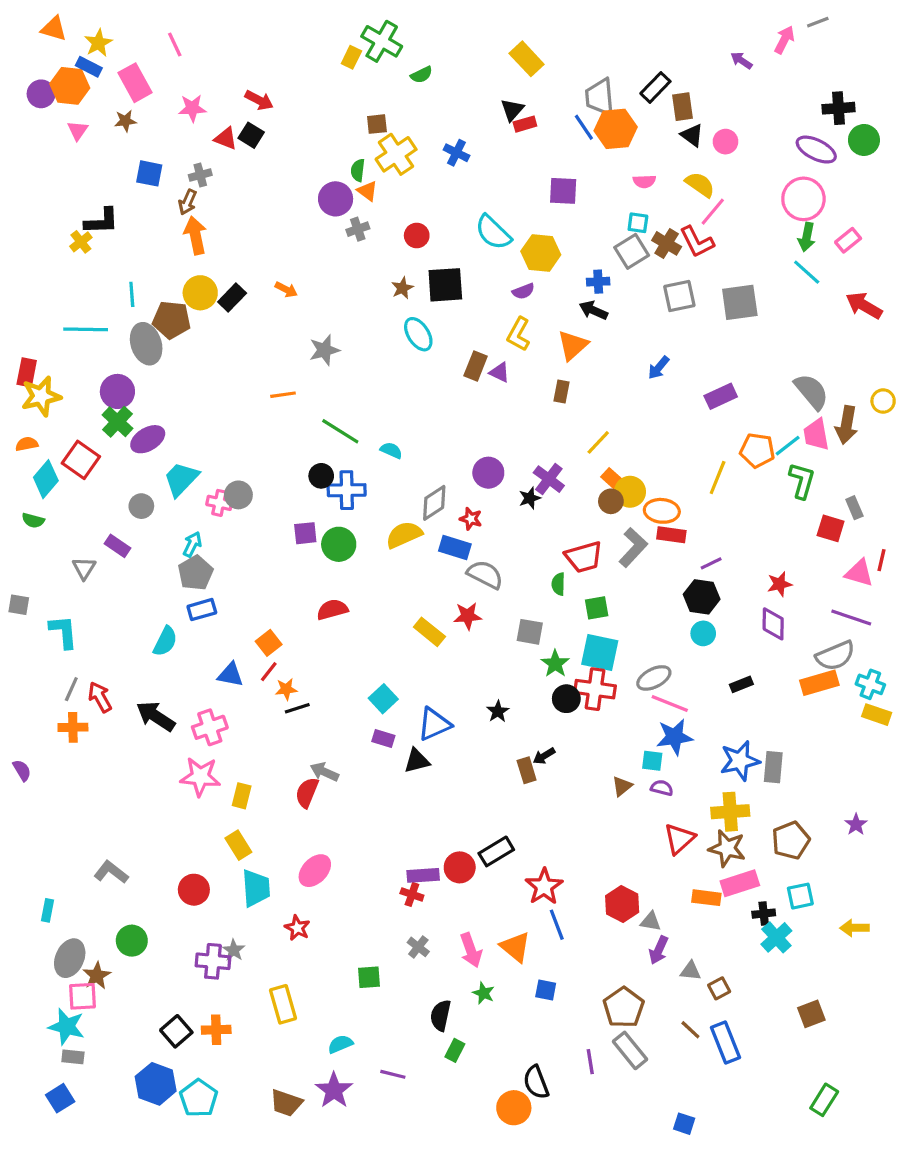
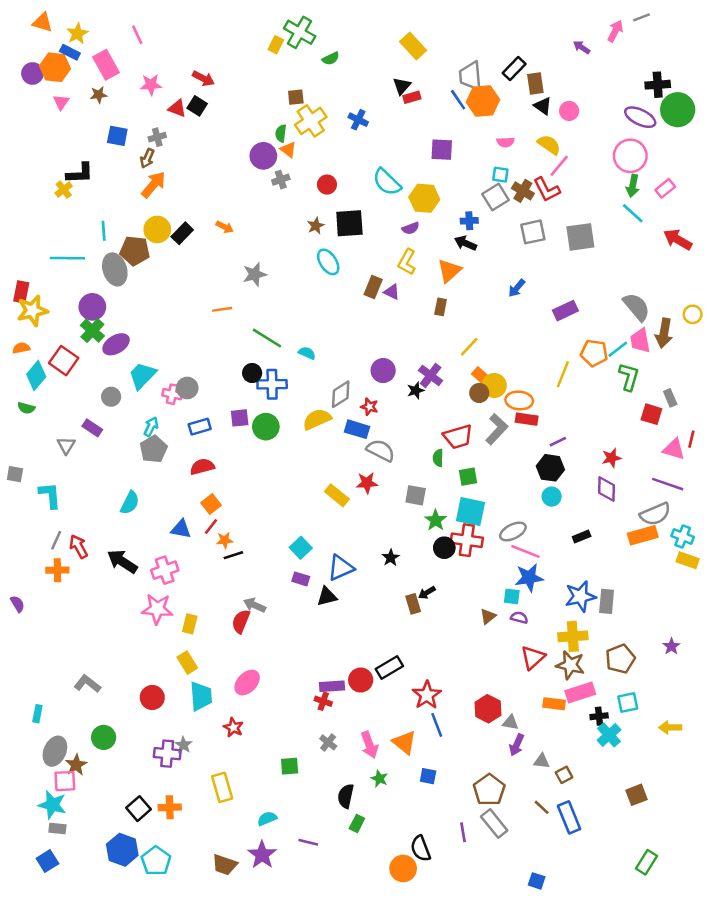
green circle: (864, 140) -> (678, 110), size x1.4
orange arrow: (195, 235) -> (154, 185), turned 52
blue rectangle: (202, 610) -> (200, 427), moved
red semicircle: (332, 610) -> (202, 467), moved

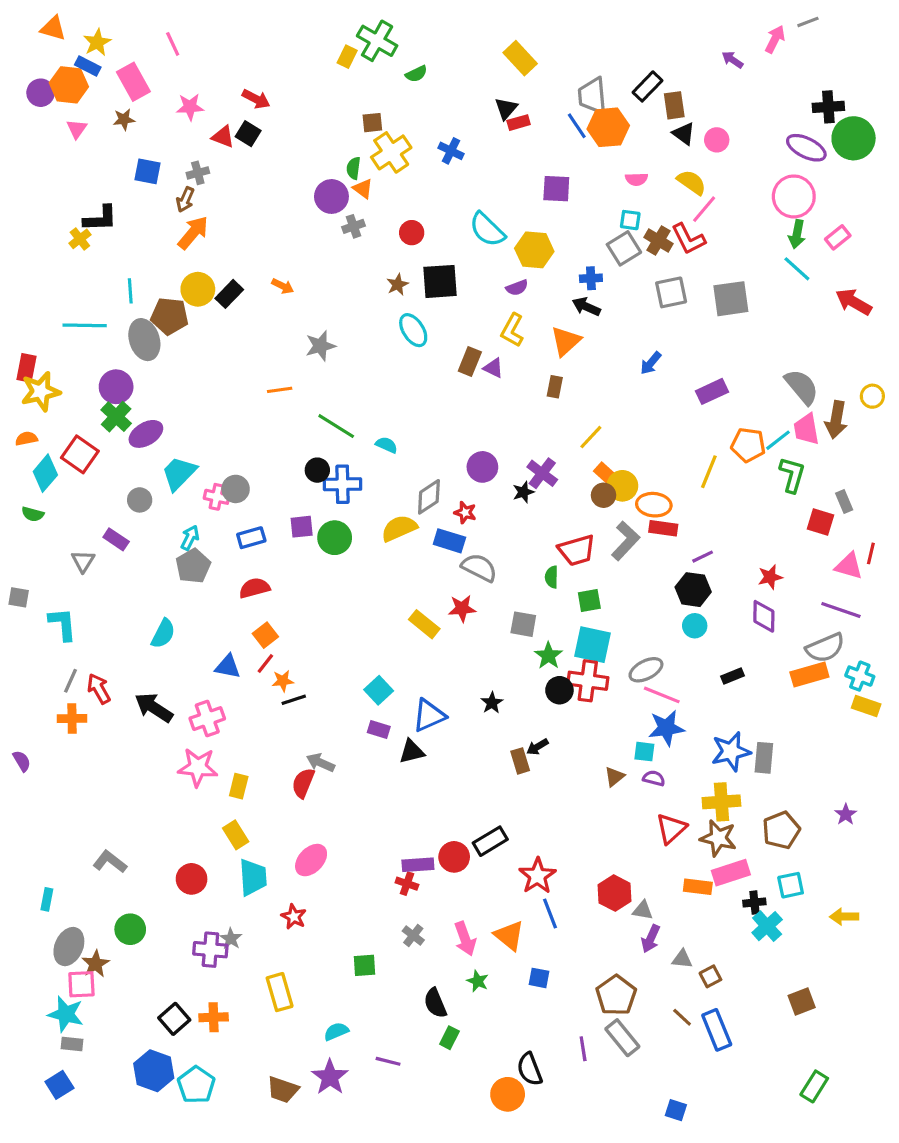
black semicircle: (346, 796) -> (435, 1003), turned -35

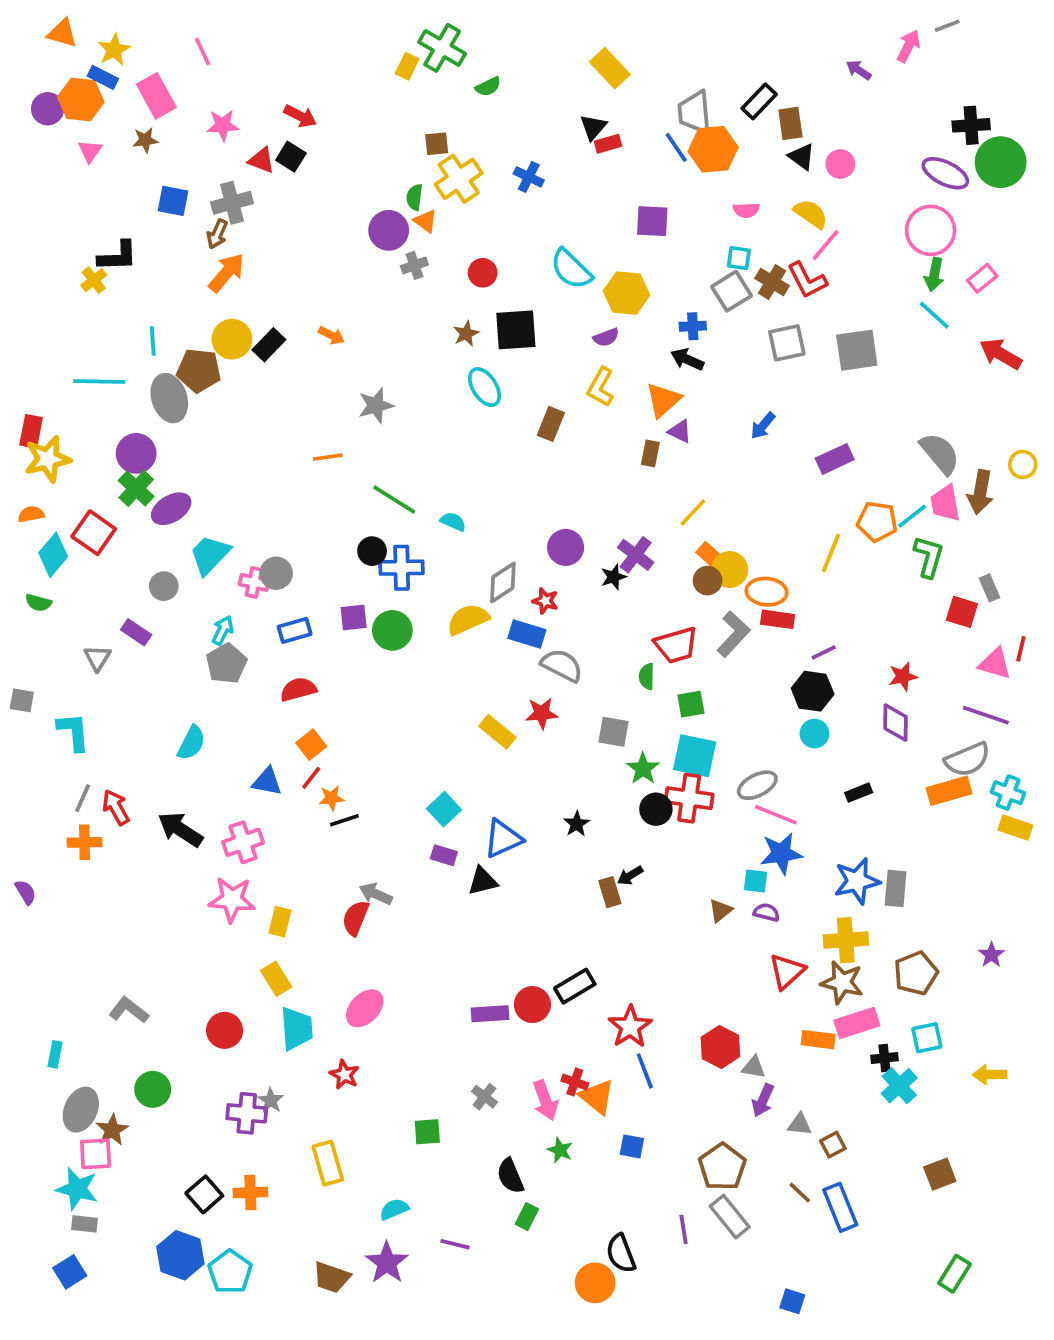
gray cross: (198, 173) -> (232, 203), size x1.5
purple triangle: (493, 368) -> (680, 431), moved
red cross: (407, 884) -> (575, 1082), moved

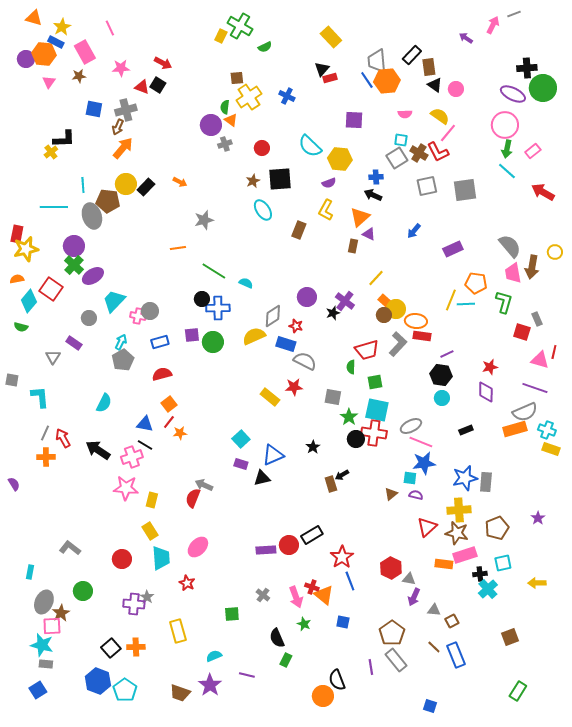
cyan line: (912, 516) -> (466, 304), moved, turned 36
black line: (344, 820) -> (145, 445), moved, turned 49

